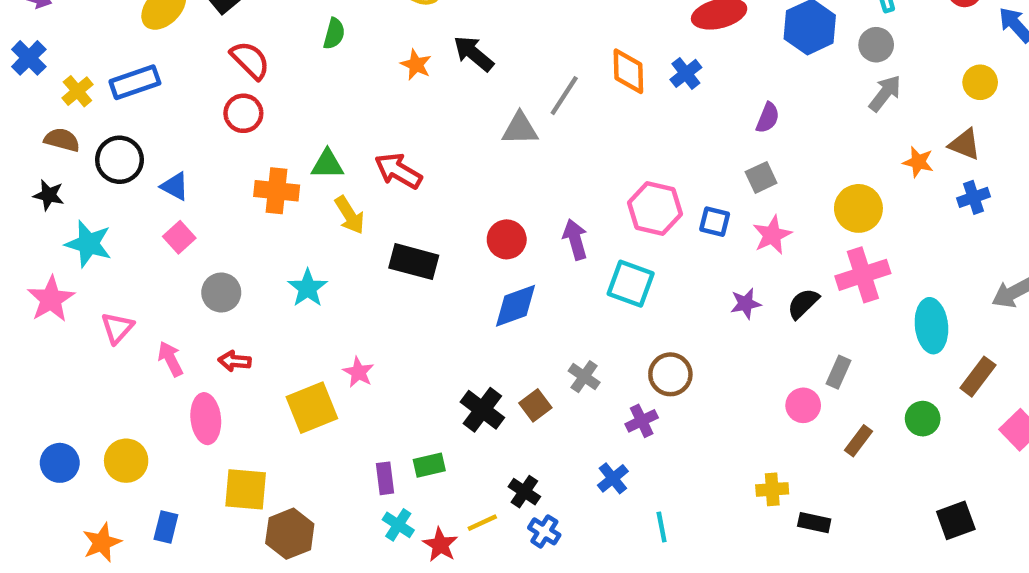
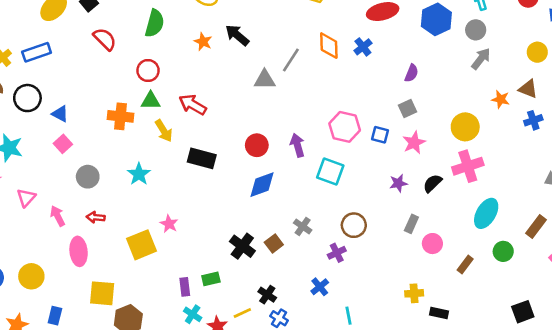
green semicircle: (334, 34) -> (155, 23), size x1.5
red circle: (243, 113) -> (148, 71), moved
cyan ellipse: (931, 326) -> (486, 213), moved, turned 36
gray rectangle: (839, 372) -> (411, 224), moved

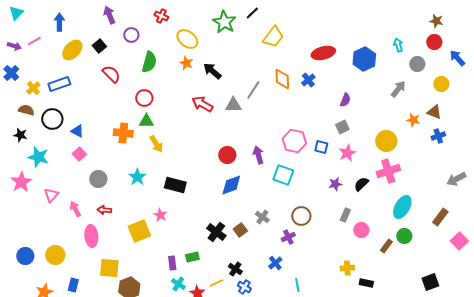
gray circle: (476, 30) -> (417, 64), moved
orange star: (203, 42) -> (186, 63), moved
red arrow: (193, 105) -> (202, 104), moved
black rectangle: (202, 158) -> (175, 185), moved
green circle: (503, 251) -> (404, 236), moved

